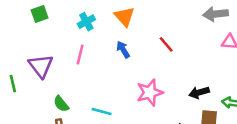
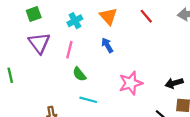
red line: (166, 44) -> (146, 16), moved
purple triangle: (41, 66) -> (39, 43), moved
green semicircle: (61, 104) -> (79, 74), moved

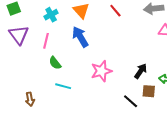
blue arrow: (107, 45) -> (80, 37), size x1.5
black arrow: (174, 83) -> (141, 71), turned 140

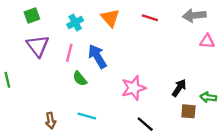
red line: (115, 11) -> (150, 18), turned -32
blue arrow: (80, 37) -> (97, 56), moved
cyan line: (63, 86) -> (87, 116), moved
black line: (131, 101) -> (145, 124), moved

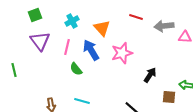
gray arrow: (194, 15) -> (164, 26), moved
orange triangle: (110, 18) -> (102, 28), moved
pink star: (134, 88) -> (122, 53), moved
black arrow: (179, 88) -> (150, 75), moved

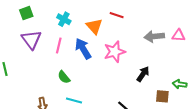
red line: (136, 17) -> (117, 15), moved
cyan cross: (72, 21) -> (64, 19), turned -32
gray arrow: (164, 26) -> (154, 36), moved
green semicircle: (76, 69) -> (64, 77), moved

